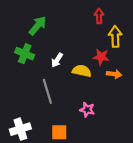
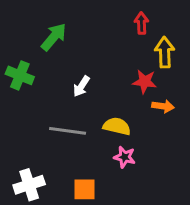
green cross: (25, 54) -> (20, 75), moved
yellow semicircle: (82, 71) -> (117, 126), moved
gray line: (47, 91) -> (68, 131), turned -65

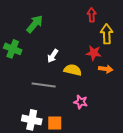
yellow semicircle: (117, 126) -> (73, 70), moved
white cross: (29, 185) -> (32, 120), moved, turned 30

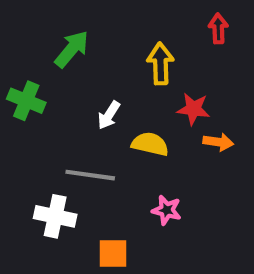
red arrow: (92, 15) -> (218, 28), moved
yellow arrow: (107, 34) -> (160, 64), moved
white cross: (32, 120) -> (55, 216), moved

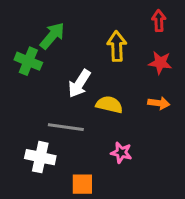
green cross: (26, 101) -> (28, 61), moved
red star: (193, 109) -> (160, 63), moved
white arrow: (109, 115) -> (79, 84), size x1.4

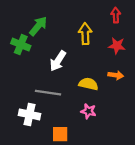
yellow semicircle: (109, 105) -> (88, 84), moved

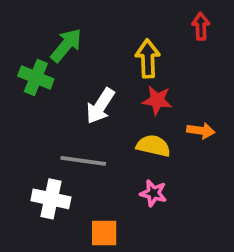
red star: (117, 46) -> (157, 100), moved

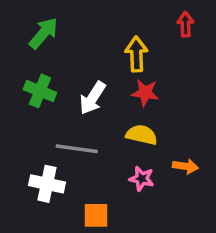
green arrow: (66, 45) -> (43, 33), moved
green cross: (36, 78) -> (40, 91), moved
orange arrow: (201, 131) -> (185, 166), moved

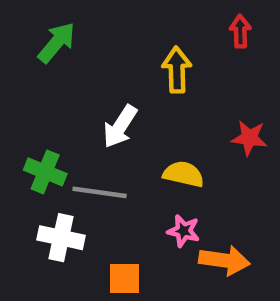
green cross: (40, 91) -> (45, 172), moved
red star: (145, 93) -> (249, 138), moved
orange arrow: (185, 166) -> (224, 260), moved, size x1.5

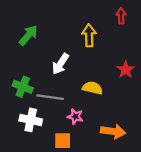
green arrow: (56, 43) -> (28, 35), moved
red star: (249, 138) -> (126, 70), turned 30
pink star: (184, 231) -> (75, 117), moved

